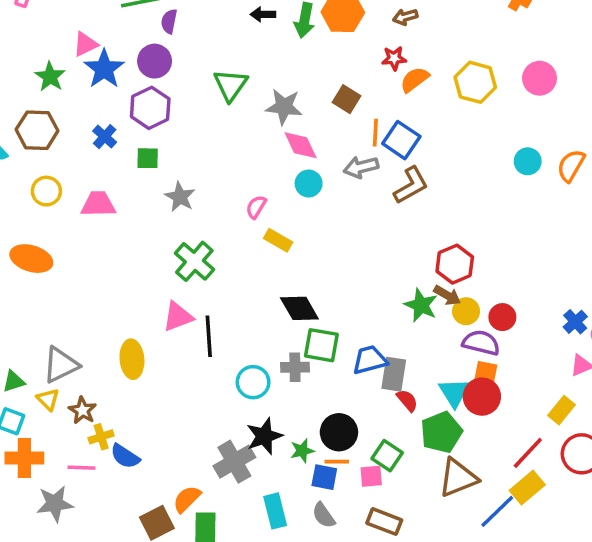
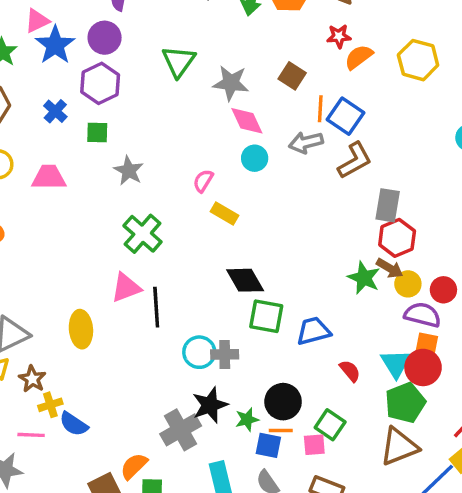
gray cross: (295, 367) -> (225, 354), moved
gray rectangle: (394, 374) -> (388, 205), moved
green pentagon: (441, 432) -> (405, 403), moved

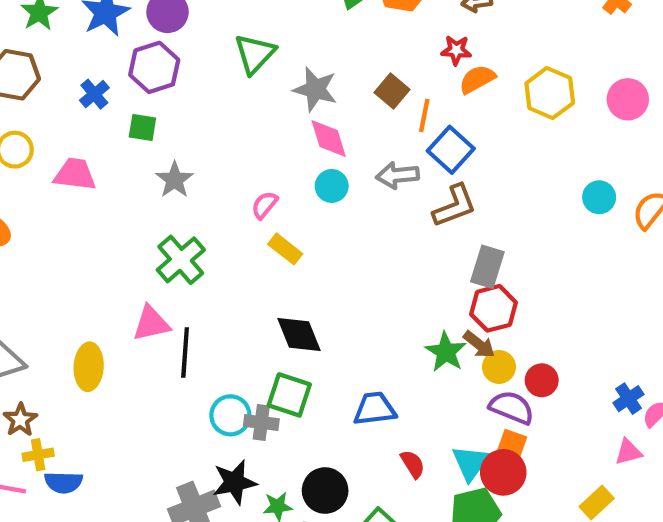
orange line: (320, 109) -> (424, 115), moved
green square: (266, 316) -> (289, 395), moved
blue semicircle: (74, 424) -> (64, 482), turned -40

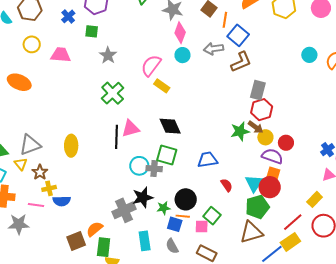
pink diamond: (329, 138) -> (180, 33), turned 40
pink semicircle: (264, 205) -> (151, 65), size x1.6
pink triangle: (151, 323) -> (131, 129), moved
green star: (446, 352) -> (240, 131), turned 30

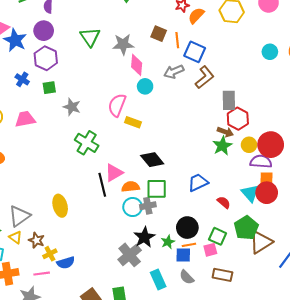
brown arrow: (256, 127) -> (225, 132), moved
red circle: (286, 143) -> (271, 145), size x1.6
green pentagon: (257, 207) -> (246, 228), moved
orange semicircle: (95, 229) -> (130, 187), moved, turned 48

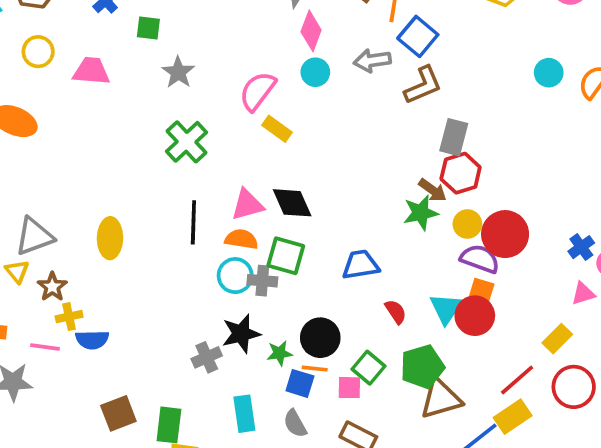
pink triangle: (114, 173) -> (247, 205), moved
gray cross: (130, 255) -> (207, 357), size x0.7

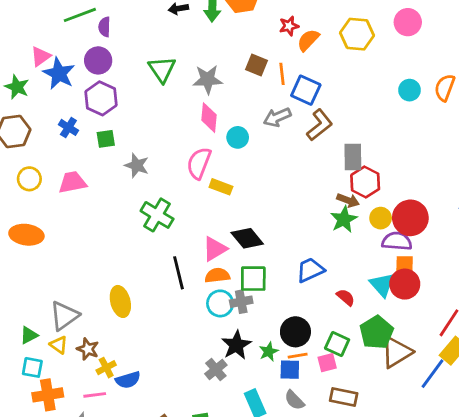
pink diamond: (311, 31) -> (209, 118), moved

